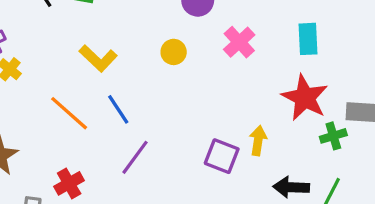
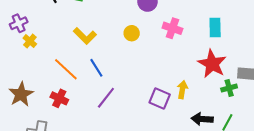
pink cross: (239, 42) -> (172, 28), turned -30
red cross: (69, 183) -> (59, 98), moved, turned -36

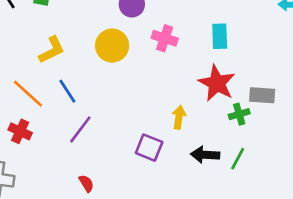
yellow circle: (132, 33) -> (112, 46), size x1.6
yellow L-shape: (85, 36) -> (52, 50), turned -70
purple square: (160, 99) -> (149, 148), moved

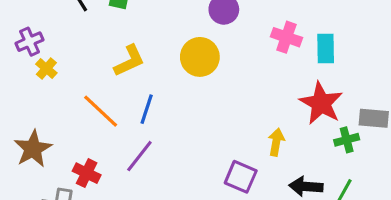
pink cross: (165, 38) -> (286, 37), moved
blue line: (67, 91) -> (147, 109), turned 50
purple line: (80, 129) -> (139, 156), moved
red cross: (20, 131) -> (87, 173), moved

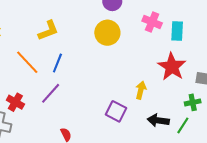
yellow circle: (200, 57) -> (107, 33), moved
green cross: (347, 140) -> (193, 102), moved

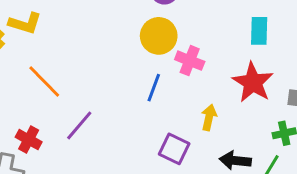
pink cross: (152, 22) -> (190, 61), moved
yellow L-shape: (48, 31) -> (25, 23), moved, turned 40
blue line: (57, 63) -> (154, 88), moved

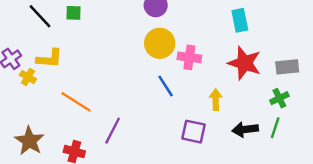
blue line: (154, 88) -> (166, 86), turned -40

